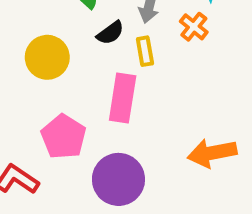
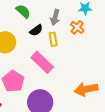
pink rectangle: (123, 98) -> (42, 62), turned -55

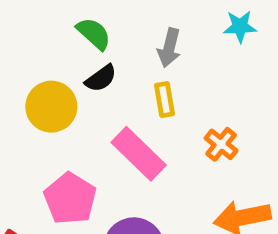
orange cross: (77, 27) -> (221, 144), moved
black semicircle: (36, 30) -> (101, 78), moved

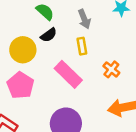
gray arrow: (169, 48) -> (84, 19), turned -36
pink pentagon: (70, 199) -> (20, 85), moved

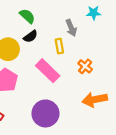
gray arrow: (84, 19) -> (71, 28), moved

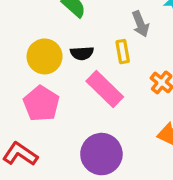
black semicircle: (30, 36) -> (82, 53), moved, turned 32

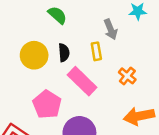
black semicircle: (82, 53) -> (64, 53), turned -90
pink pentagon: (41, 104) -> (47, 104), moved

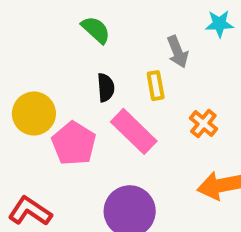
yellow circle: (34, 55) -> (34, 114), moved
pink pentagon: (47, 104) -> (74, 143), moved

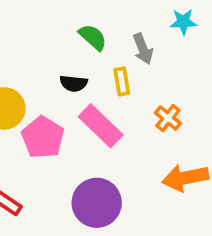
green semicircle: (96, 30) -> (93, 37), moved
black semicircle: (106, 88) -> (74, 83), turned 100

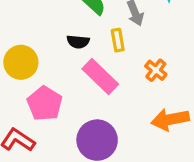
pink pentagon: (43, 137) -> (45, 104), moved

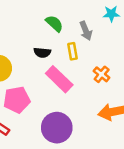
pink pentagon: (45, 104) -> (17, 100), turned 30

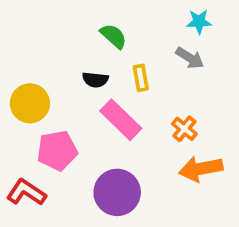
gray arrow: (86, 31) -> (190, 58), moved, turned -36
orange cross: (102, 74) -> (184, 129), moved

